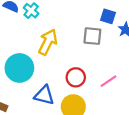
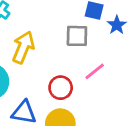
pink line: (108, 81) -> (95, 71), moved

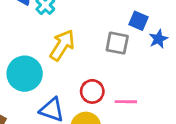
pink line: (95, 71) -> (126, 102), moved, turned 30

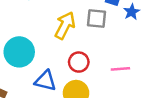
yellow arrow: (62, 45) -> (65, 25), moved
pink line: (126, 102) -> (120, 69), moved

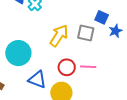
pink line: (120, 69) -> (88, 67), moved

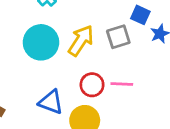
gray square: (86, 33) -> (118, 37), turned -30
cyan circle: (18, 53) -> (41, 42), moved

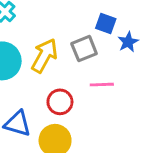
pink line: (122, 84) -> (102, 85), moved

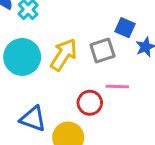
red circle: (60, 102) -> (90, 103), moved

